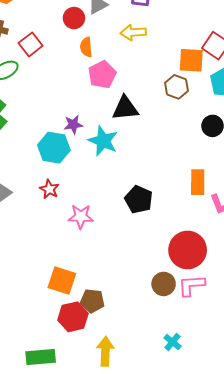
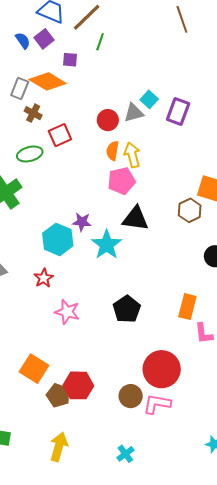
yellow arrow: (133, 32) -> (132, 155), moved, turned 65
red hexagon: (73, 317) -> (78, 385), moved

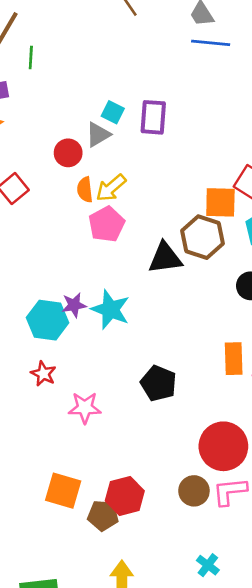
yellow arrow: (132, 155) -> (111, 188), turned -100
brown hexagon: (190, 210) -> (203, 237), size x1.4
black triangle: (135, 219) -> (165, 258), moved
purple star: (82, 222) -> (74, 305), moved

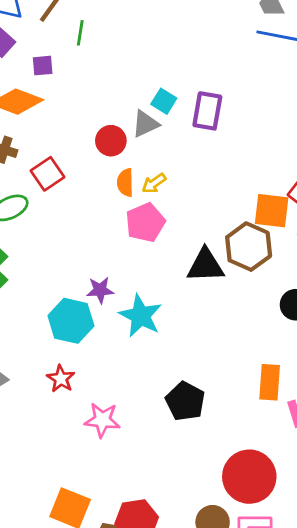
yellow arrow: (111, 188) -> (154, 183), size x0.7
purple star: (74, 305) -> (100, 290), moved

